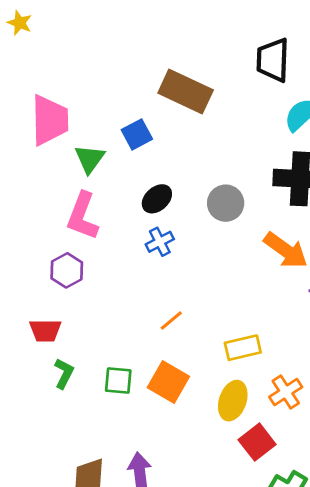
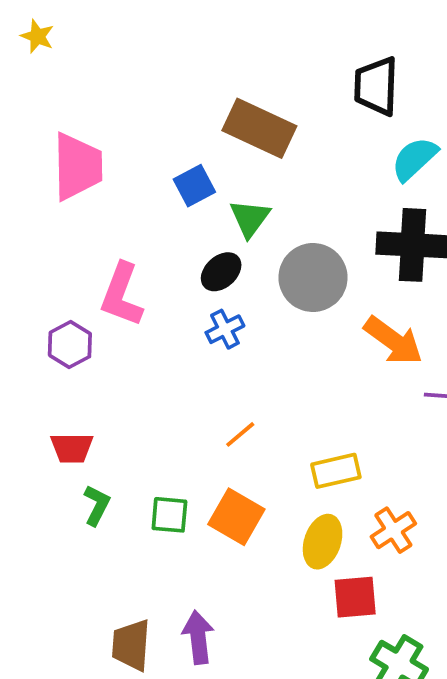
green triangle: (90, 159) -> (250, 218), moved
gray circle: (226, 203) -> (313, 278), size x1.4
purple hexagon: (67, 270) -> (70, 344), moved
red square: (257, 442) -> (355, 597), turned 33

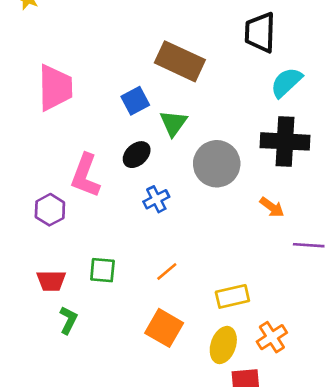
black ellipse: (221, 272) -> (137, 155), moved
orange arrow: (393, 341) -> (272, 207), size x0.6
green square: (169, 515) -> (102, 270), moved

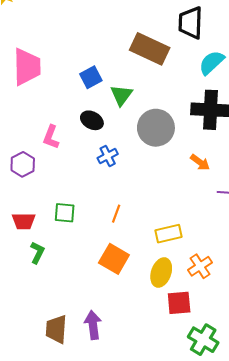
brown rectangle: (180, 61) -> (150, 49), moved
black ellipse: (137, 155) -> (92, 120), turned 70
pink L-shape: (85, 176) -> (51, 137), size x0.7
orange line: (167, 271) -> (116, 214), turned -30

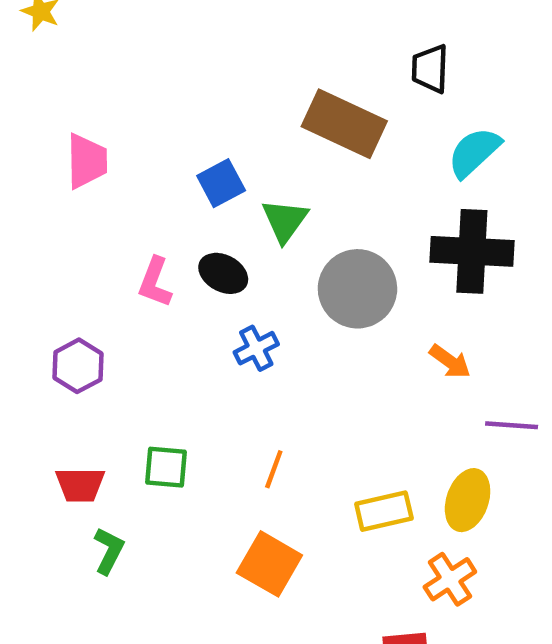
black trapezoid: (191, 23) -> (430, 69), size x0.7
pink trapezoid: (27, 67) -> (87, 161), size x0.7
pink L-shape: (51, 137) -> (155, 282), moved
yellow ellipse: (161, 272) -> (468, 500), moved

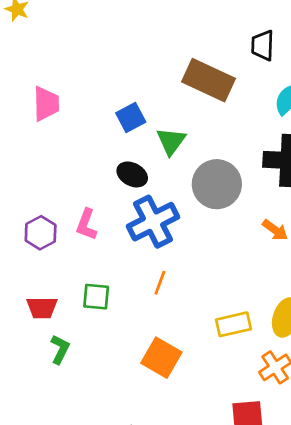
pink L-shape: (155, 282) -> (86, 224), moved
blue cross: (256, 348) -> (153, 222), size x1.8
orange line: (274, 469) -> (160, 283), moved

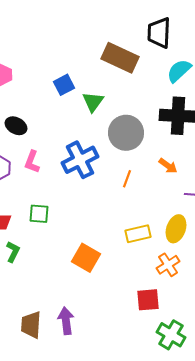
black trapezoid: (263, 45) -> (159, 33), size x1.4
black ellipse: (132, 174) -> (16, 126), moved
orange line: (160, 283) -> (127, 179), moved

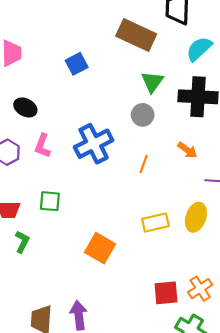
green triangle: (93, 102) -> (152, 82), moved
gray circle: (126, 133) -> (143, 115), size x0.6
orange cross: (168, 265) -> (200, 289), moved

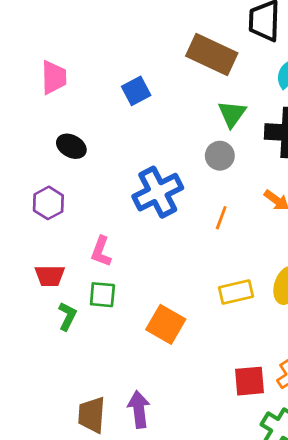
pink L-shape: (42, 146) -> (101, 252), moved
green square: (50, 201) -> (102, 295), moved

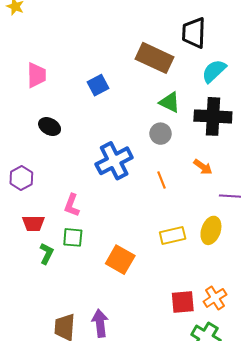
green triangle: (232, 114) -> (170, 102), turned -40
purple hexagon: (48, 203) -> (21, 178), moved
orange line: (221, 218) -> (162, 180), turned -42

